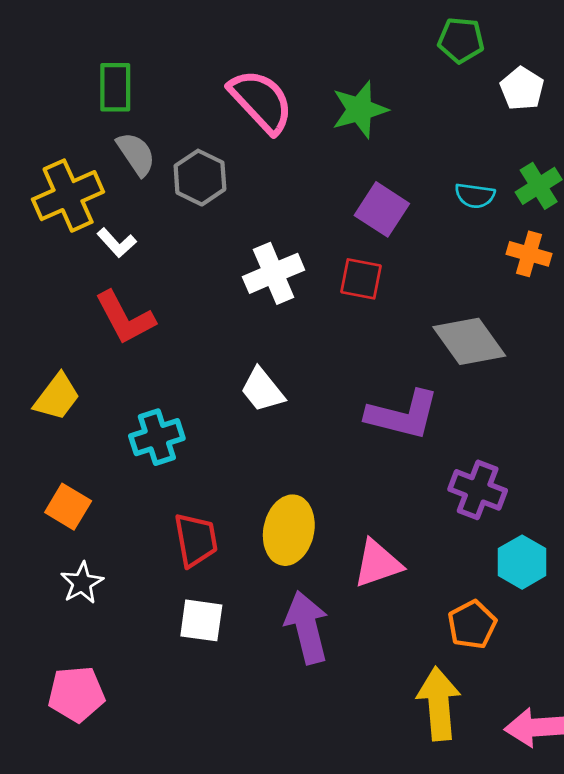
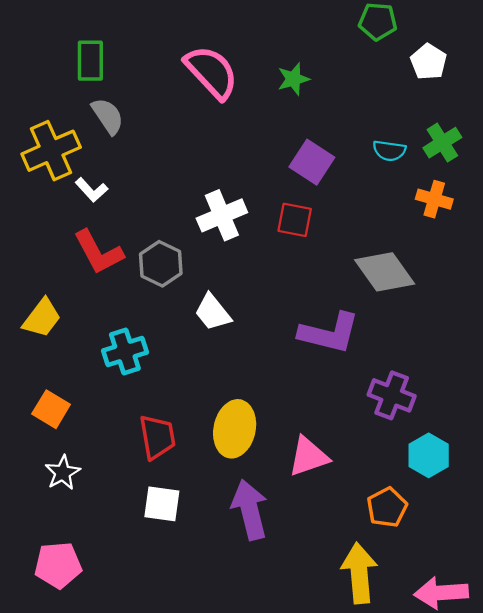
green star: (360, 109) -> (293, 79), size x0.7
gray hexagon: (200, 178) -> (161, 264), moved

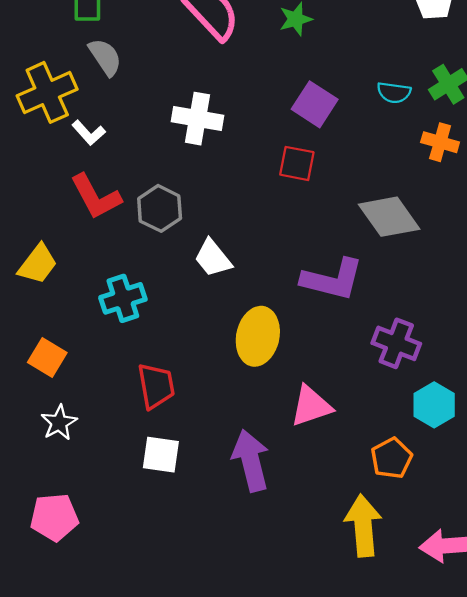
white cross: (222, 215) -> (197, 119), moved, turned 33
yellow ellipse: (235, 429) -> (258, 336), moved

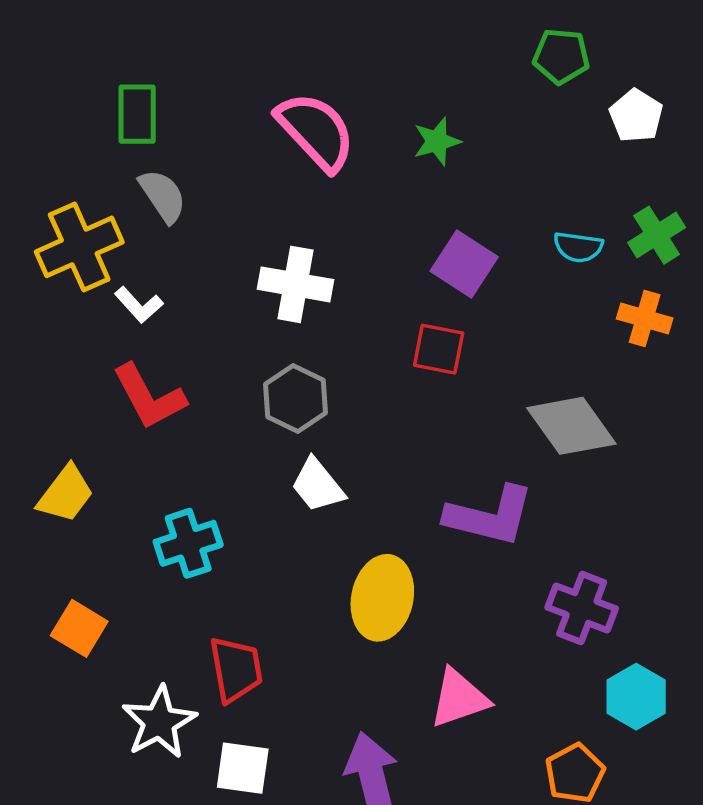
gray hexagon: (160, 208) -> (295, 399), moved
white star: (59, 423) -> (159, 722), moved, size x1.4

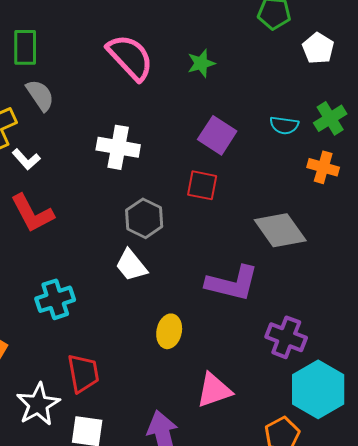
gray hexagon: (295, 399) -> (144, 218), moved
yellow ellipse: (382, 598) -> (169, 331), size x0.7
cyan hexagon: (636, 697) -> (318, 389), size x1.5

